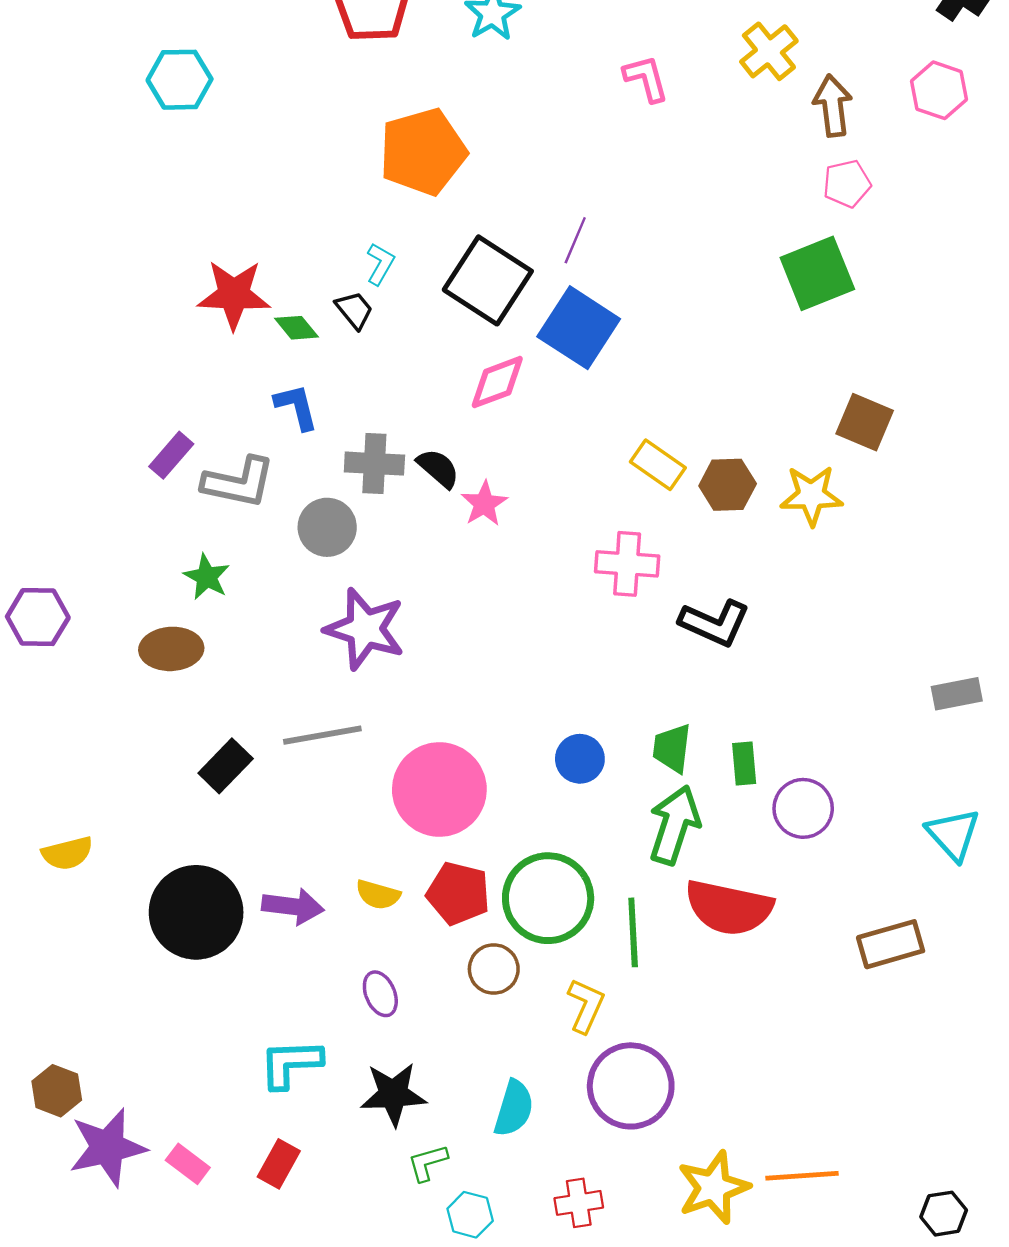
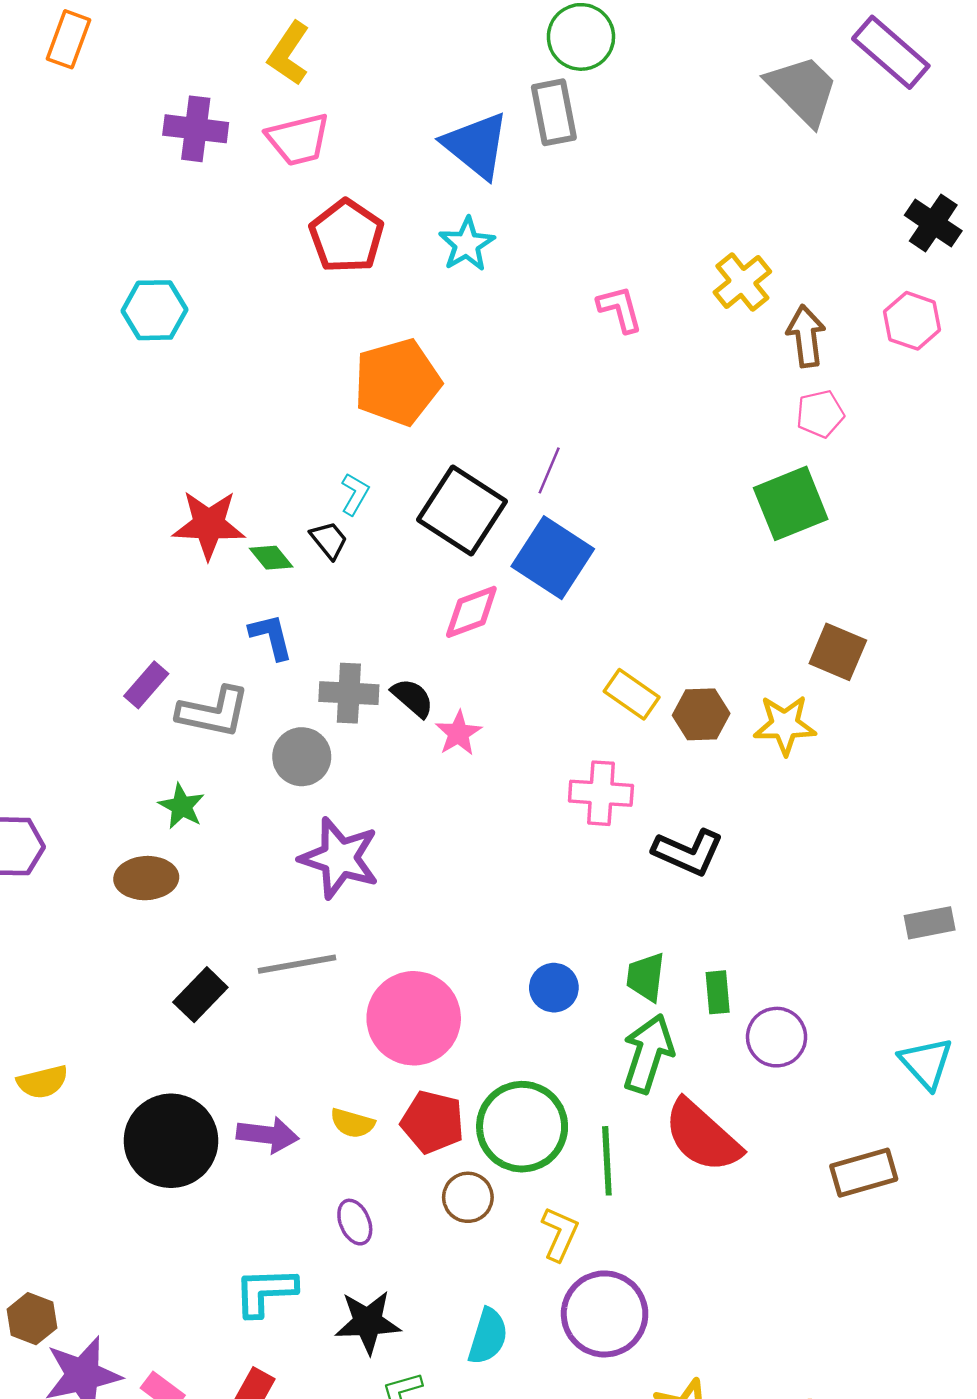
red semicircle: (729, 908) -> (702, 1136), turned 30

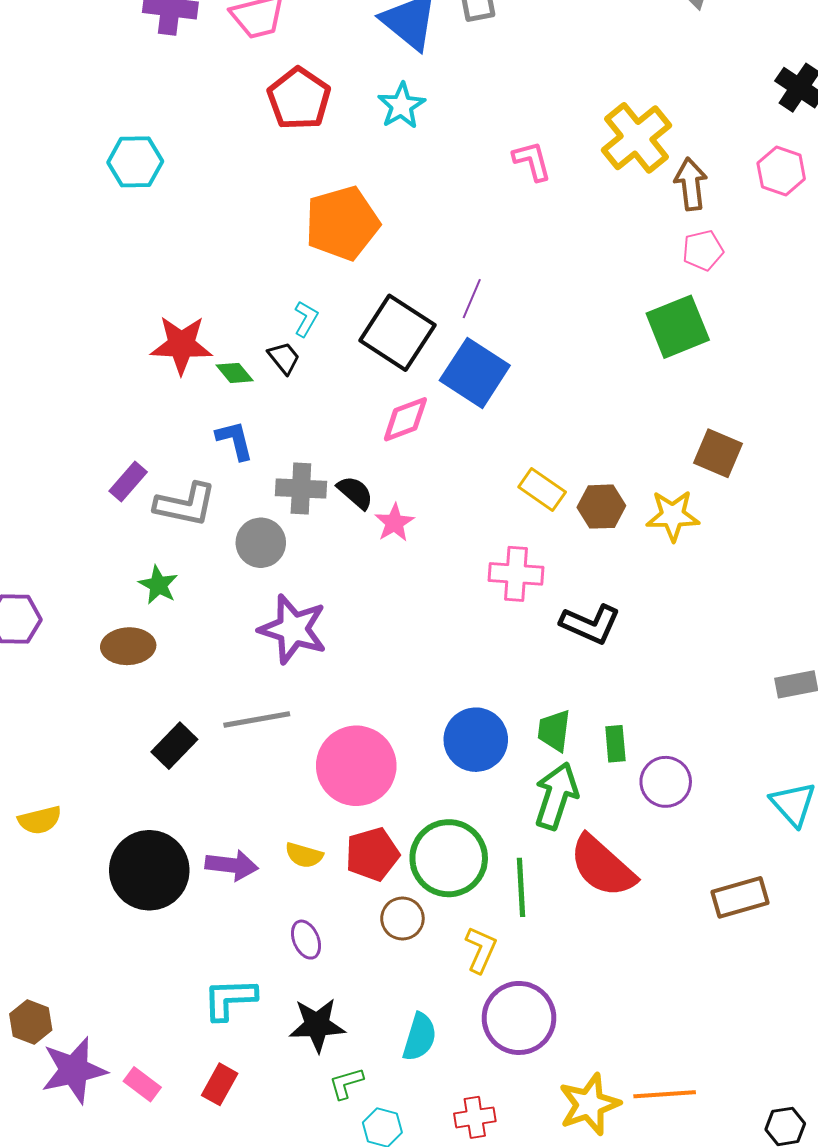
yellow cross: (742, 282) -> (637, 138), size x1.4
blue circle: (554, 988) -> (476, 740), size x1.5
red pentagon: (433, 1122) -> (372, 854), turned -30

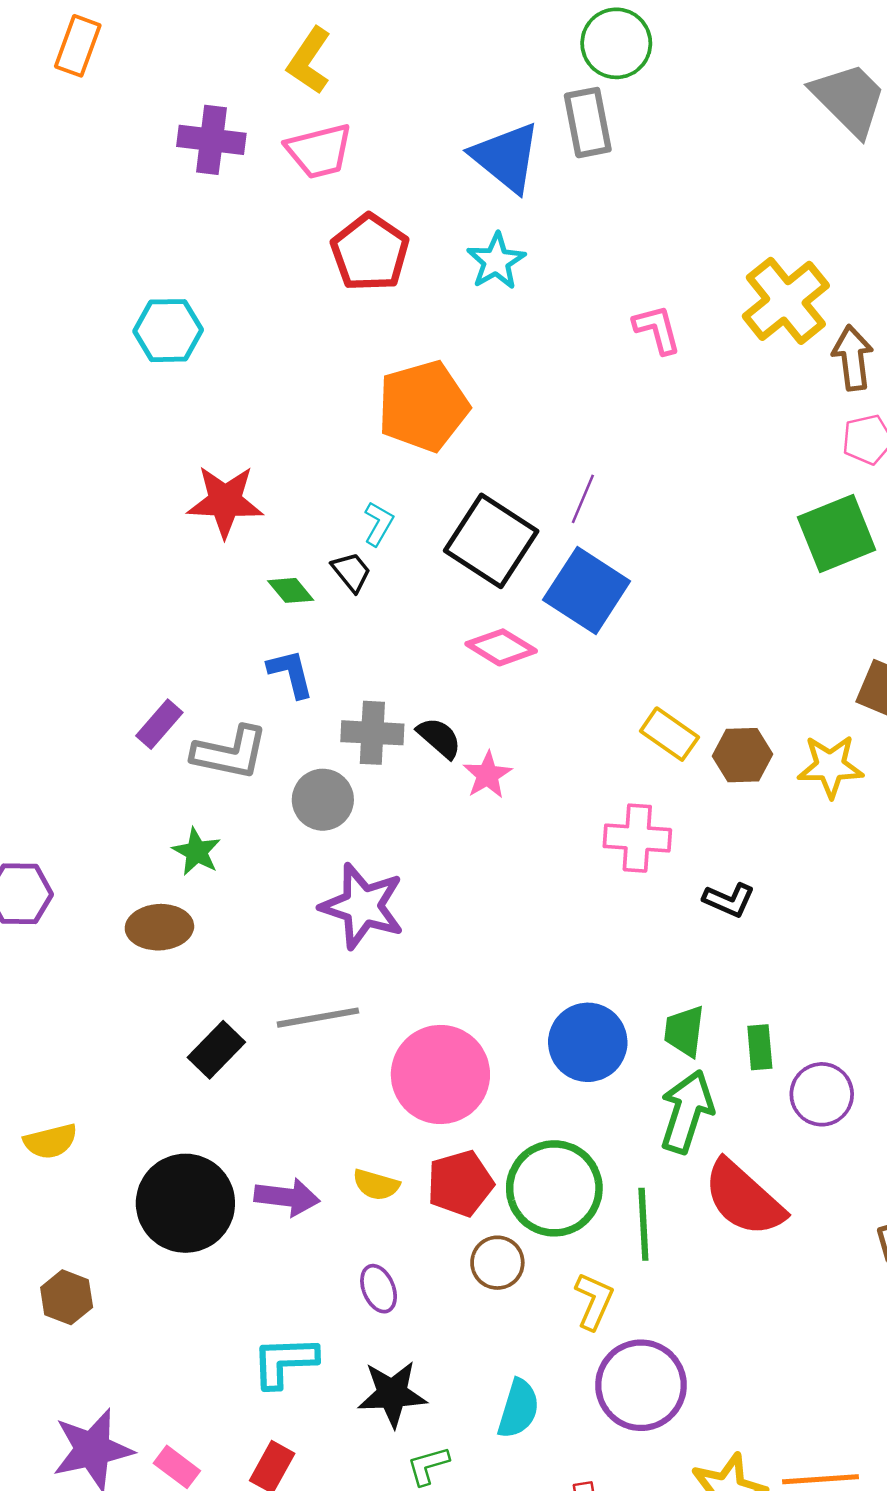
red star: (181, 345) -> (225, 501), moved
pink diamond: (405, 419) -> (501, 647), turned 52
black L-shape: (590, 624) -> (729, 900), size x0.7
brown hexagon: (31, 1022) -> (67, 1297), moved

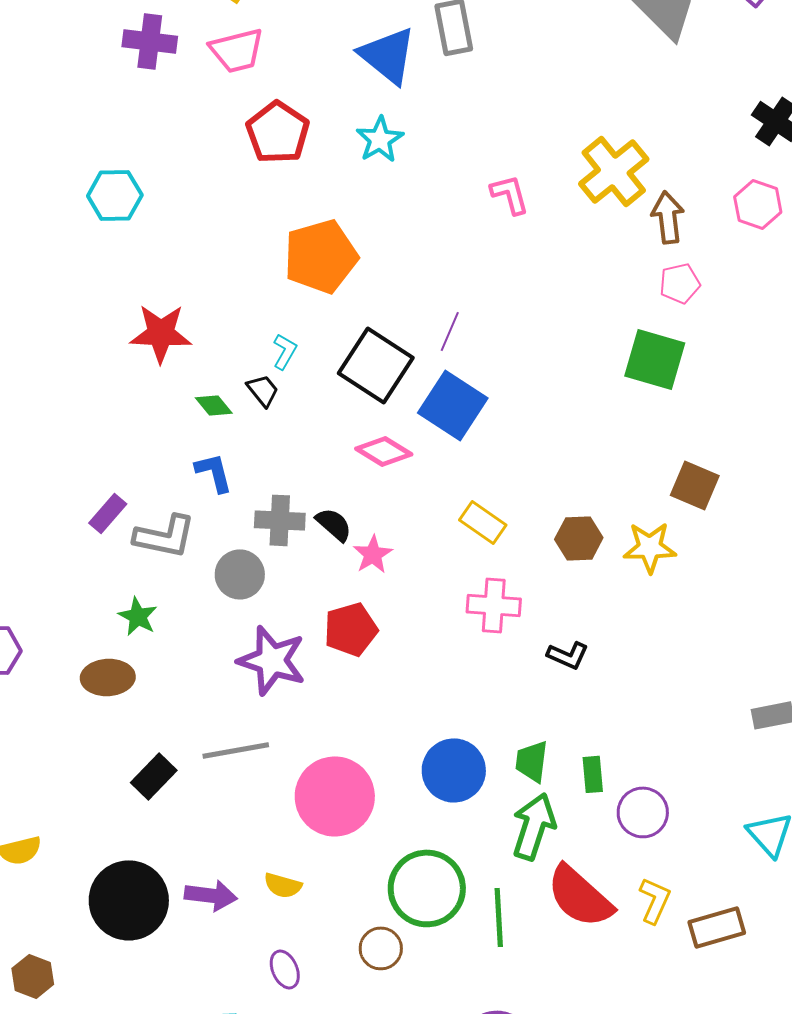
green square: (837, 534) -> (655, 359), turned 38
yellow rectangle: (669, 734) -> (483, 522), moved
red pentagon: (460, 1183) -> (351, 629), moved
yellow L-shape: (594, 1301) -> (655, 900), moved

